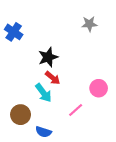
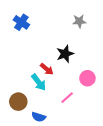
blue cross: (14, 32) -> (21, 22), moved
black star: (48, 57) -> (65, 54), moved

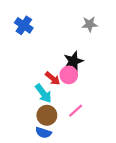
pink circle: (87, 78) -> (69, 75), moved
brown circle: (18, 102) -> (47, 115), moved

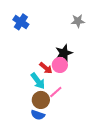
pink line: (76, 111) -> (56, 92), moved

